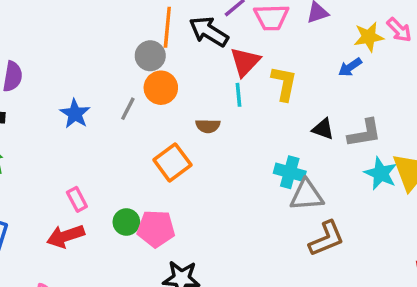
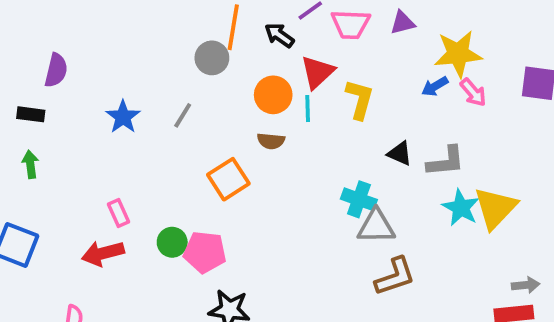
pink arrow: (399, 30) -> (473, 92), moved
black arrow: (209, 31) -> (279, 35), size x0.7
yellow star: (369, 37) -> (458, 54), size x1.4
orange circle: (161, 88) -> (273, 95), moved

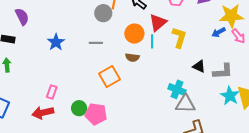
purple semicircle: (56, 70) -> (22, 17), turned -42
gray line: (183, 115) -> (96, 43), moved, turned 56
pink rectangle: (119, 213) -> (52, 92), turned 40

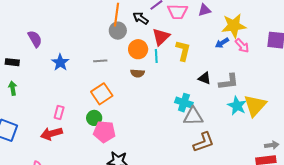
gray circle: (103, 13) -> (118, 31), moved
purple semicircle: (22, 17) -> (35, 39), moved
orange square: (109, 76) -> (102, 94), moved
green circle: (79, 108) -> (94, 118), moved

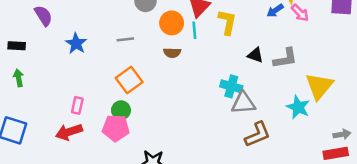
cyan star: (237, 106) -> (298, 107), moved
pink pentagon: (104, 132) -> (116, 128), moved

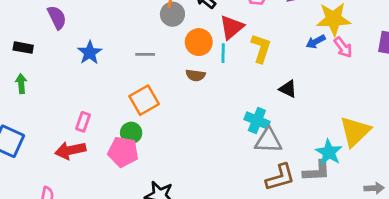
gray L-shape: (285, 58) -> (317, 171), moved

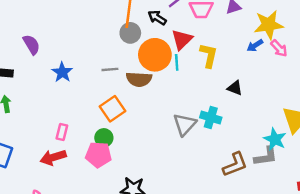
orange circle: (199, 42) -> (155, 55), size x1.4
brown semicircle: (195, 75) -> (139, 79), moved, size x1.5
gray triangle: (268, 141) -> (185, 124), moved, turned -45

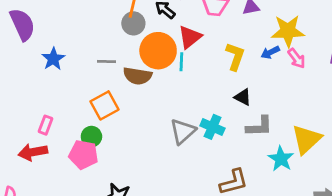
purple semicircle: (31, 45) -> (22, 24), size x1.4
yellow L-shape: (209, 55) -> (235, 56), moved
gray L-shape: (266, 156) -> (259, 126), moved

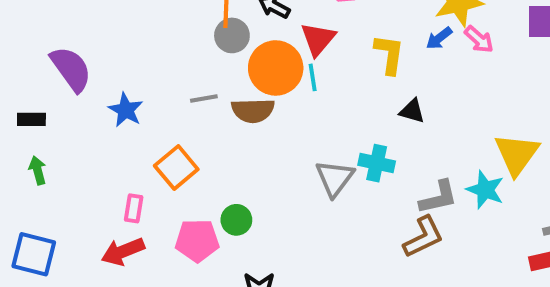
orange square: (105, 105) -> (176, 167), moved
gray L-shape: (259, 126) -> (438, 197), moved
green circle: (91, 137) -> (236, 220), moved

